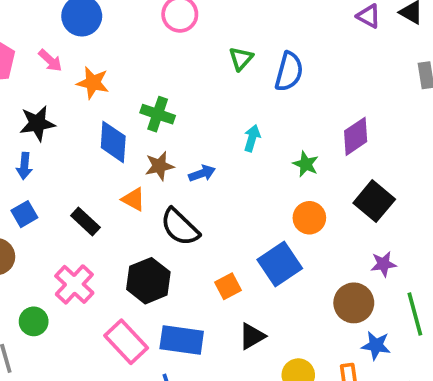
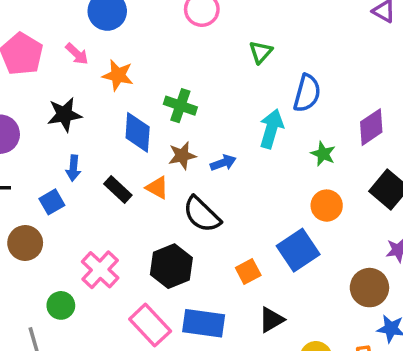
blue semicircle: (289, 72) -> (307, 93), moved
cyan arrow: (252, 138) -> (271, 129), size x1.5
blue arrow: (24, 166) -> (73, 168), moved
black rectangle: (85, 221) -> (118, 189), moved

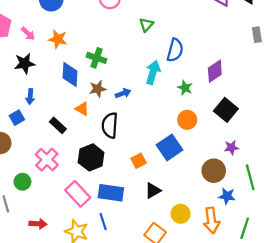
pink arrow: (77, 54) -> (28, 34), moved
black rectangle: (118, 189) -> (58, 125), moved
black semicircle: (202, 214) -> (110, 125), turned 50

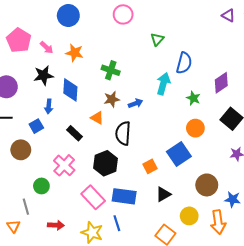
blue diamond: (70, 74) -> (70, 90), moved
brown circle: (214, 171) -> (207, 185), moved

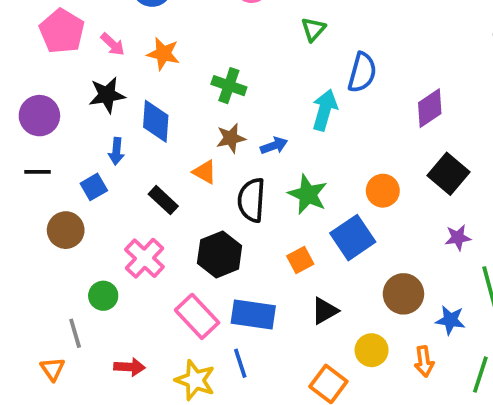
green star: (193, 98) -> (308, 194), moved, size x1.5
orange arrow: (218, 222) -> (424, 361), size x0.7

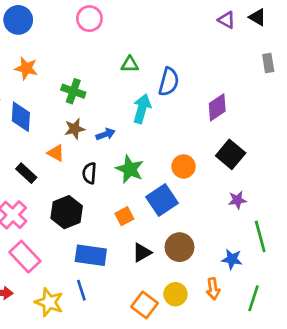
green triangle: (313, 29) -> (130, 64), moved, turned 48
black semicircle: (251, 200) -> (89, 173), size x0.7
brown circle: (403, 294) -> (180, 247), moved
pink rectangle: (197, 316) -> (25, 257), moved
yellow circle: (372, 350) -> (175, 294), moved

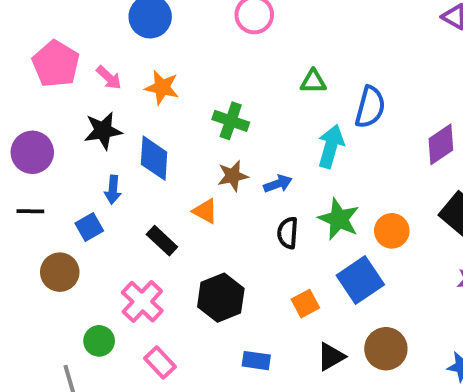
green star: (130, 169) -> (339, 219), moved
black semicircle: (89, 173) -> (288, 233), moved
blue rectangle: (91, 255) -> (256, 361), size x0.6
pink rectangle: (25, 257) -> (160, 362), size x0.7

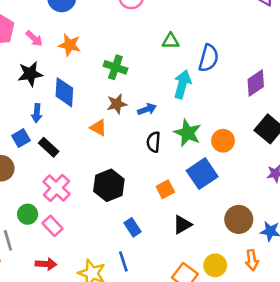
black rectangle: (162, 241) -> (49, 147), moved
brown circle: (386, 349) -> (239, 219), moved
blue rectangle: (256, 361) -> (133, 227), turned 48
pink rectangle: (160, 362) -> (52, 226), moved

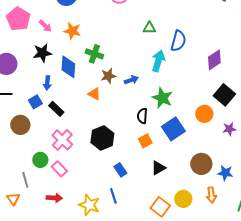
green cross: (115, 67) -> (94, 54), moved
orange circle: (223, 141) -> (204, 114), moved
black semicircle: (153, 142) -> (142, 116), moved

